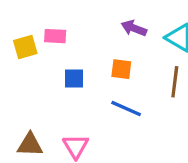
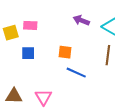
orange square: (121, 69) -> (65, 52), moved
blue square: (74, 79) -> (28, 53), moved

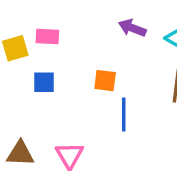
blue line: (76, 73) -> (124, 115), turned 66

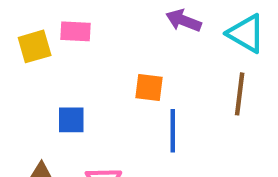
blue square: (44, 82) -> (71, 120), moved

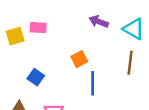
orange square: (149, 87) -> (79, 59), turned -35
blue square: (71, 120) -> (36, 77), turned 35

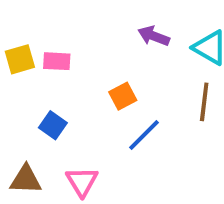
pink rectangle: (38, 28) -> (57, 61), moved
blue line: (93, 83) -> (144, 135), turned 45

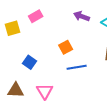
pink rectangle: (57, 61) -> (36, 16), moved, turned -32
blue line: (144, 135) -> (77, 67), turned 36

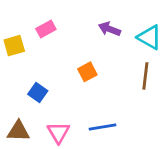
blue line: (77, 67) -> (103, 127), moved

